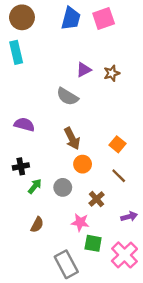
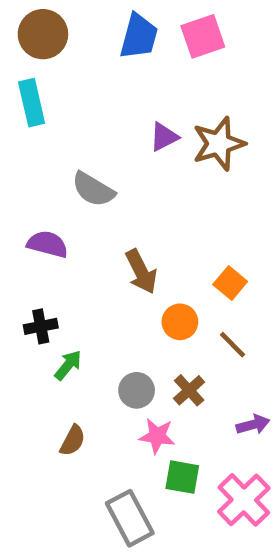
brown star: (112, 73) -> (219, 144), size x1.6
gray semicircle: (67, 97) -> (93, 189), moved
orange circle: (83, 164) -> (180, 322), moved
gray circle: (63, 187) -> (137, 390), moved

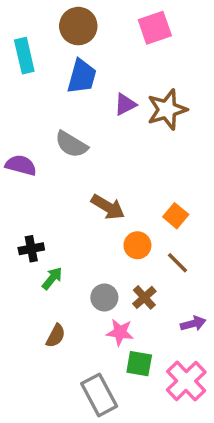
brown circle: (43, 34) -> (78, 26), moved
blue trapezoid: (139, 36) -> (82, 76), moved
cyan rectangle: (32, 103) -> (24, 56), moved
purple semicircle: (48, 244) -> (21, 165), moved
brown arrow: (141, 272) -> (108, 207), turned -32

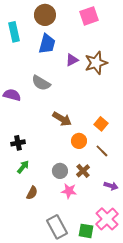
green arrow: (52, 278) -> (23, 167), moved
purple arrow: (193, 324) -> (111, 186), turned 32
green square: (139, 364) -> (86, 231), moved

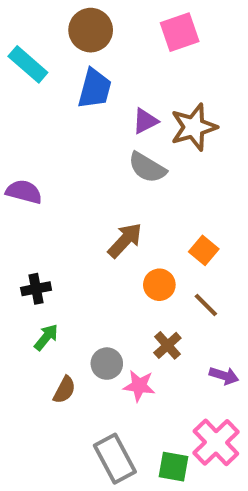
cyan rectangle: (14, 32) -> (28, 64), turned -36
gray semicircle: (41, 83) -> (147, 168), moved
brown arrow: (62, 119) -> (125, 240), turned -78
gray circle: (60, 171) -> (107, 364), moved

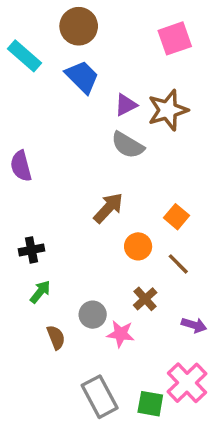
pink square: (180, 32) -> (175, 38), moved
blue trapezoid: (95, 89) -> (82, 77), turned -60
purple semicircle: (24, 192) -> (21, 166), turned -120
brown semicircle: (64, 390) -> (56, 337), turned -50

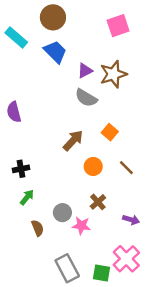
orange square: (177, 217) -> (110, 132), moved
brown line: (178, 264) -> (126, 168), moved

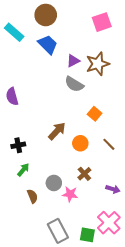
brown arrow: (73, 140) -> (57, 131), moved

